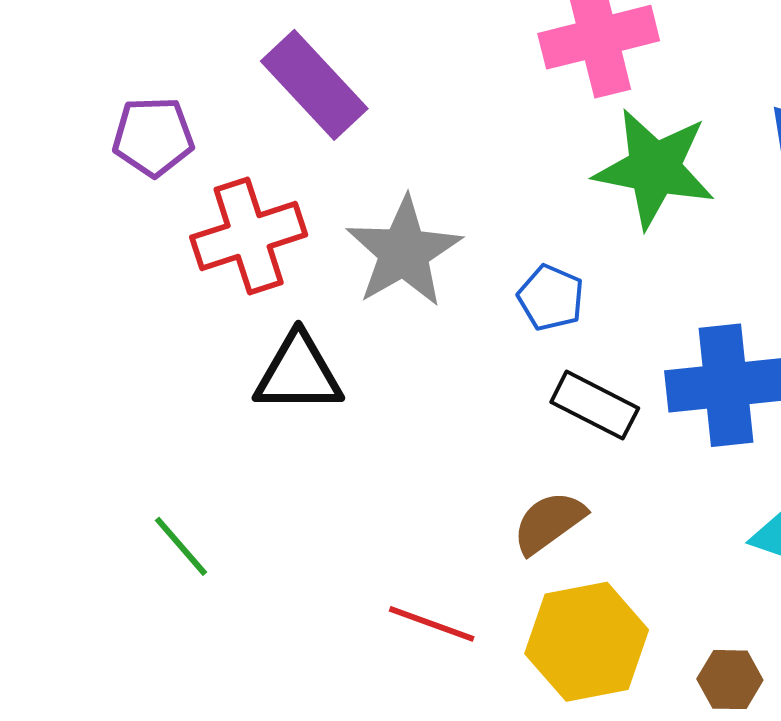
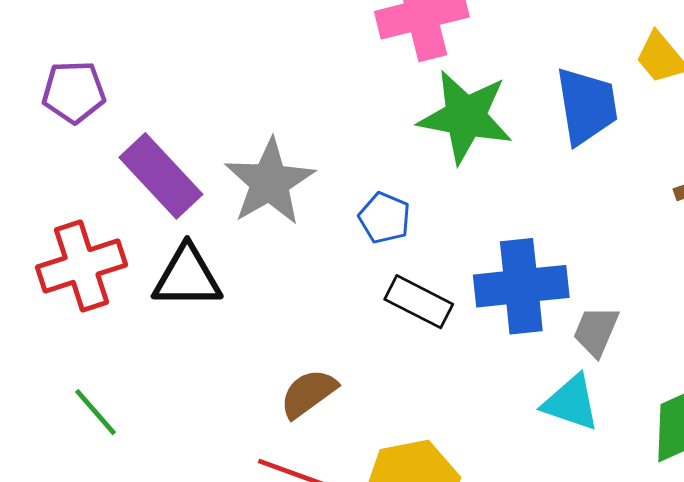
purple rectangle: (314, 85) -> (161, 176), moved
red cross: (249, 236) -> (82, 266), moved
brown semicircle: (549, 522) -> (308, 393), moved

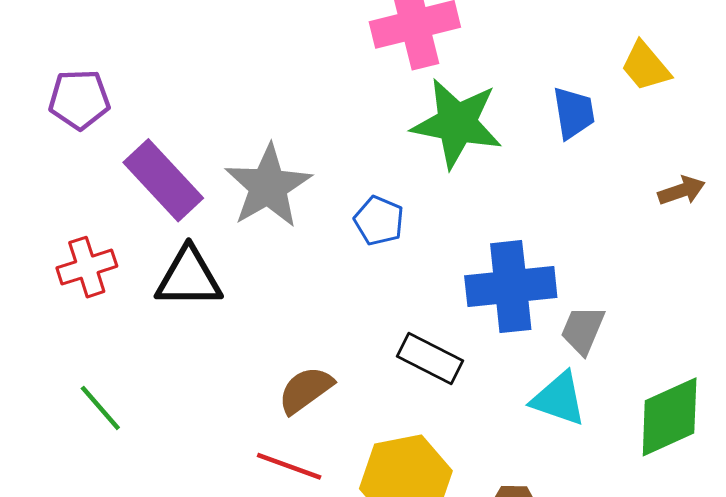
blue trapezoid: (587, 106) -> (574, 113), size x0.7
red cross: (82, 266) -> (87, 267), size x0.7
black rectangle: (419, 302) -> (430, 358), moved

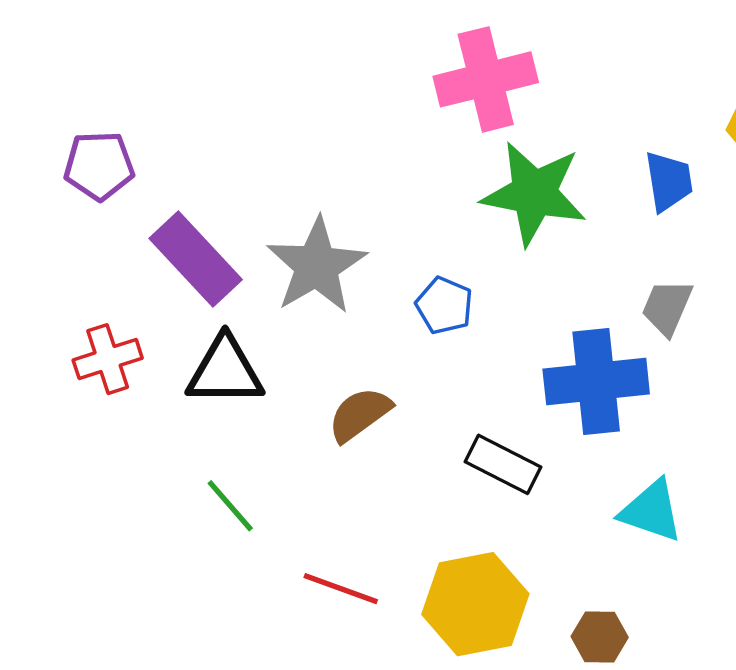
gray trapezoid: (583, 330) -> (667, 307), moved
brown semicircle: (306, 390) -> (360, 414), moved
green line: (100, 408) -> (230, 506), moved

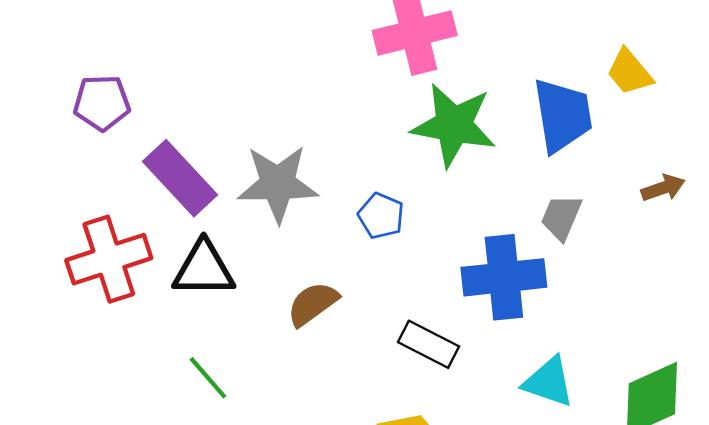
blue trapezoid: (669, 181) -> (563, 115), size x1.5
gray star: (317, 266) -> (278, 184), turned 30
red cross: (108, 359) -> (109, 259), size x1.5

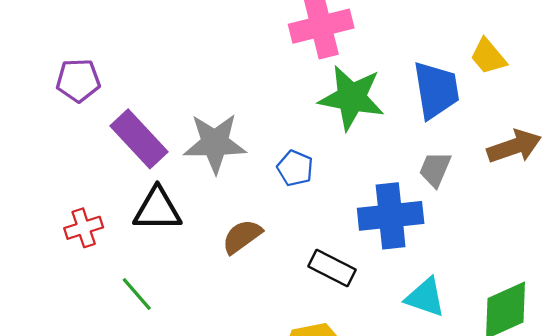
brown arrow: (663, 188) -> (514, 146), size x1.6
red cross: (109, 259) -> (84, 228), moved, size x0.6
green line: (208, 378) -> (137, 294), moved

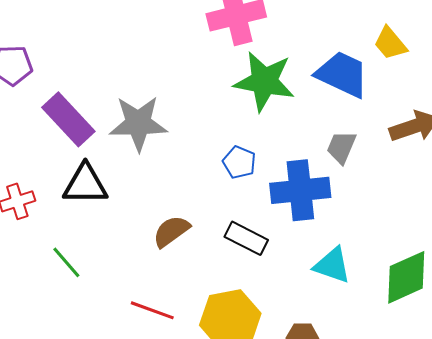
blue trapezoid: (436, 90) -> (342, 74), turned -56
blue pentagon: (295, 168) -> (239, 162), moved
brown semicircle: (242, 237) -> (171, 231), moved

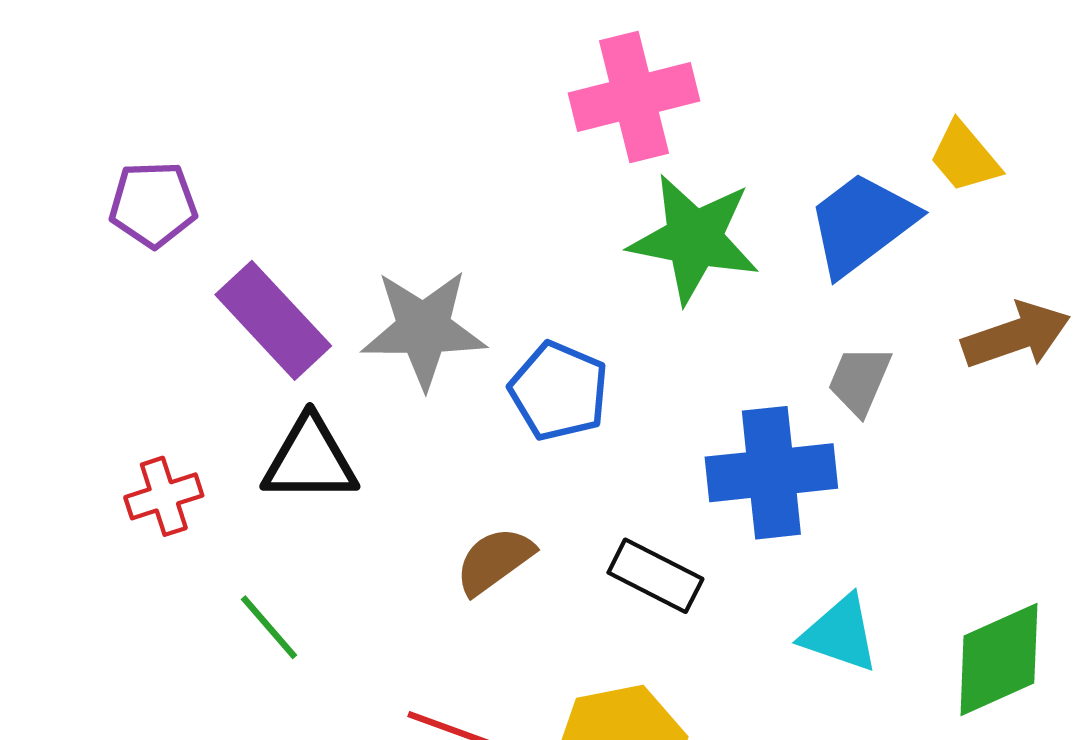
blue trapezoid: (342, 74) -> (862, 224), turned -62
blue pentagon: (239, 162) -> (559, 391), moved, size x1.4

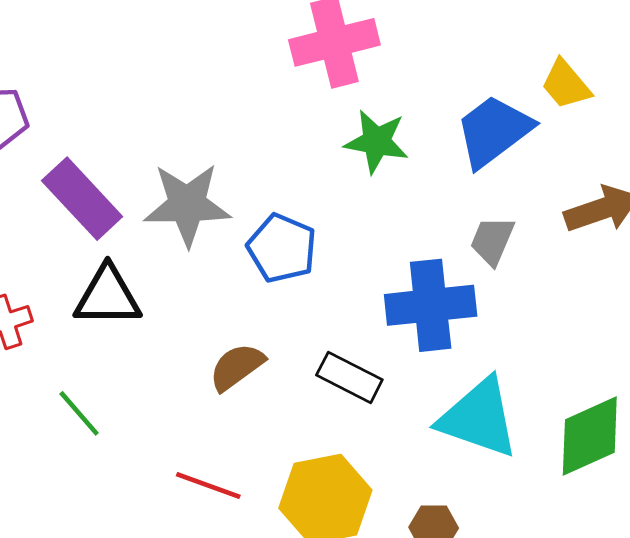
green star: (694, 239) -> (377, 142), size x0.7
cyan triangle: (840, 634) -> (479, 418), size x1.5

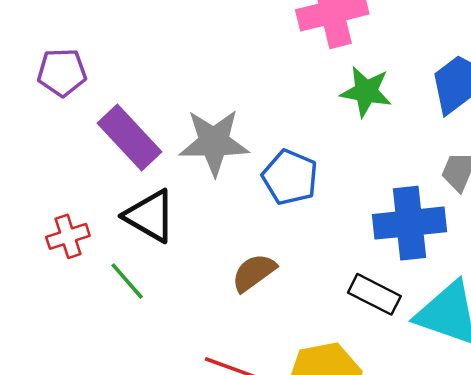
black triangle: (108, 296) -> (150, 216), turned 30
black rectangle: (349, 377) -> (374, 294), moved
green line: (79, 413) -> (127, 281), moved

